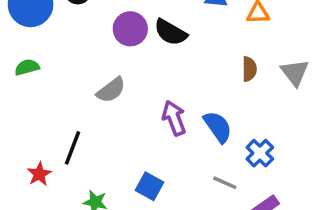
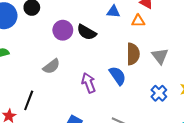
brown semicircle: (249, 69) -> (133, 54), size x1.5
blue semicircle: (218, 127) -> (118, 76), moved
blue cross: (260, 153) -> (159, 93), moved

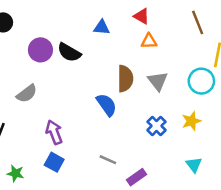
orange triangle: (138, 21) -> (149, 41), moved
purple arrow: (89, 83) -> (54, 132), moved

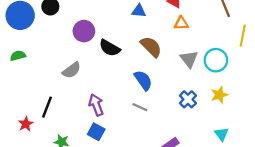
black semicircle: (69, 52) -> (110, 48), moved
brown semicircle: (125, 79) -> (151, 47), moved, turned -45
cyan circle: (201, 81) -> (216, 60), moved
gray line: (108, 160) -> (140, 107), moved

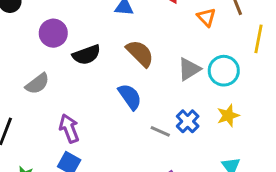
orange triangle: (181, 23) -> (206, 17), moved, turned 48
black semicircle: (110, 48) -> (86, 55), turned -50
gray triangle: (189, 59) -> (189, 69), turned 36
gray line: (140, 107) -> (160, 131), moved

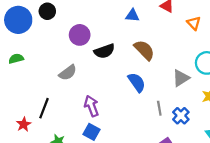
gray triangle: (189, 69) -> (181, 78), moved
blue cross: (188, 121) -> (181, 116), moved
gray line: (160, 131) -> (159, 108), turned 56

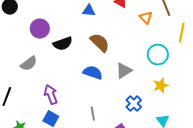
gray triangle: (181, 78) -> (124, 71), moved
blue semicircle: (137, 82) -> (93, 73), turned -36
gray line: (159, 108) -> (93, 114), moved

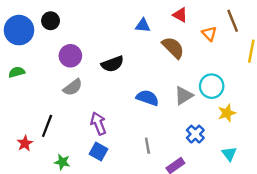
purple circle: (40, 29) -> (70, 56), moved
brown semicircle: (100, 43) -> (173, 48), moved
cyan circle: (158, 55) -> (212, 86), moved

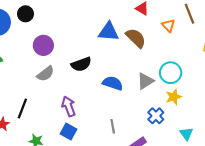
blue triangle: (143, 25) -> (109, 32), moved, size x1.5
black semicircle: (112, 64) -> (81, 64), moved
yellow star: (227, 113) -> (174, 97), moved

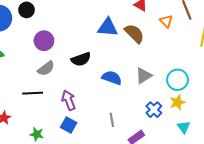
cyan circle: (171, 73) -> (178, 80), moved
yellow star: (174, 97) -> (178, 102), moved
black line: (22, 108) -> (33, 93), moved, turned 66

